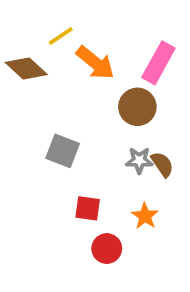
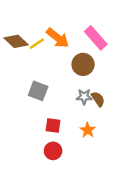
yellow line: (61, 36) -> (37, 44), moved
pink rectangle: (158, 63) -> (96, 38), turned -70
red circle: (107, 249) -> (53, 151), moved

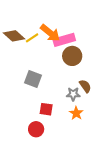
pink rectangle: (96, 38) -> (64, 40), moved, turned -65
gray star: (84, 97) -> (73, 94), moved
red circle: (53, 151) -> (36, 129), moved

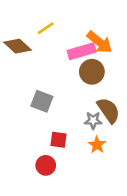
orange arrow: (50, 33) -> (100, 42), moved
yellow line: (32, 38) -> (46, 28), moved
brown semicircle: (85, 86) -> (109, 110), size x1.5

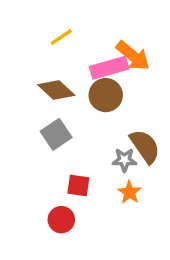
brown diamond: (18, 46) -> (56, 90), moved
brown circle: (92, 72) -> (106, 95), moved
gray square: (42, 101) -> (56, 134), turned 35

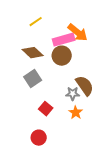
red square: (78, 186) -> (46, 109), turned 32
red circle: (61, 220) -> (39, 138), moved

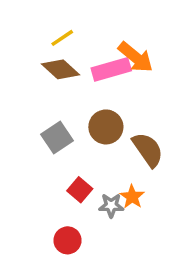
brown diamond: (33, 53) -> (61, 69), moved
brown circle: (62, 56) -> (106, 127), moved
gray star: (73, 94) -> (111, 205), moved

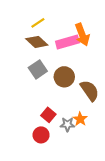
orange arrow: (136, 57) -> (82, 35), turned 30
gray square: (57, 137) -> (38, 69), moved
red circle: (68, 240) -> (41, 135), moved

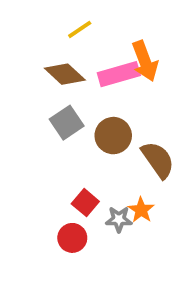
yellow line: (38, 23) -> (80, 29), moved

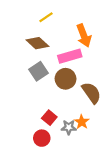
pink rectangle: (119, 74) -> (70, 56), moved

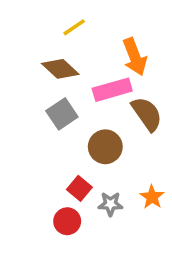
brown circle: (66, 79) -> (105, 147), moved
brown semicircle: (91, 93) -> (147, 114), moved
orange star: (82, 122) -> (152, 197), moved

